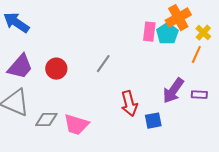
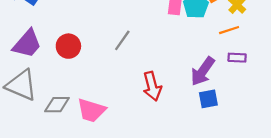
orange line: (196, 55) -> (229, 30), turned 48
purple rectangle: (199, 95) -> (237, 58), moved
blue square: (153, 121) -> (208, 99), moved

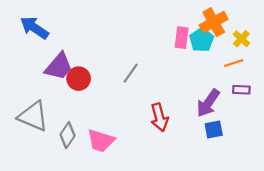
purple trapezoid: (27, 44) -> (59, 66), moved
gray diamond: (57, 105) -> (68, 135), turned -55

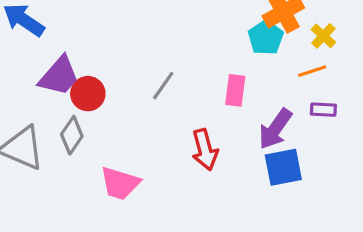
pink rectangle: (182, 38) -> (235, 90), moved
blue square: (214, 130) -> (283, 167), size x1.4
gray diamond: (68, 135) -> (72, 135), moved

